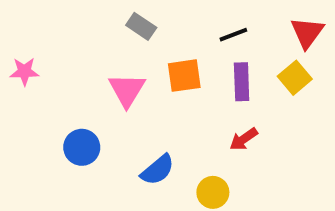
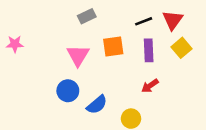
gray rectangle: (141, 26) -> (87, 16), turned -60
red triangle: (307, 33) -> (173, 20), moved
blue circle: (82, 147) -> (68, 91), moved

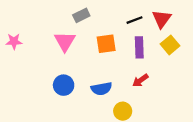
pink triangle: (78, 55) -> (65, 41), moved
blue semicircle: (97, 105) -> (101, 89), moved, turned 30

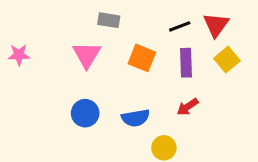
gray rectangle: (81, 15) -> (109, 20), turned 35
orange square: (106, 44) -> (142, 58), turned 30

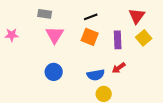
gray rectangle: (109, 20) -> (45, 14), moved
black line: (180, 26) -> (91, 17), moved
blue semicircle: (136, 118) -> (96, 75), moved

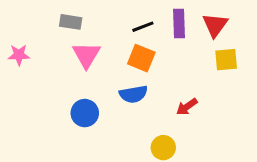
yellow square: (144, 38) -> (226, 60), turned 35
purple rectangle: (118, 40) -> (179, 24), moved
blue semicircle: (96, 75) -> (133, 94), moved

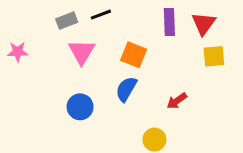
gray rectangle: (71, 22) -> (67, 21), turned -30
black line: (143, 27) -> (101, 15), moved
blue semicircle: (133, 94) -> (126, 89), turned 130

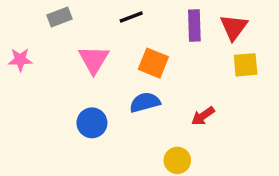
black line: (101, 15) -> (131, 17), moved
gray rectangle: (67, 21) -> (60, 17), moved
blue semicircle: (126, 89) -> (145, 102), turned 45

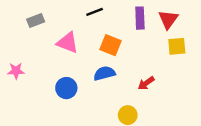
gray rectangle: (60, 17) -> (36, 21), moved
pink star: (20, 60) -> (16, 71), moved
pink triangle: (94, 60) -> (68, 43), turned -40

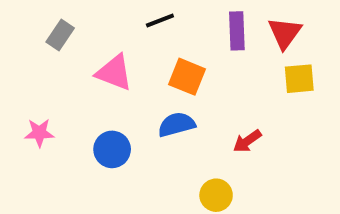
gray rectangle: (36, 21) -> (60, 35), turned -35
pink star: (16, 71) -> (39, 133), moved

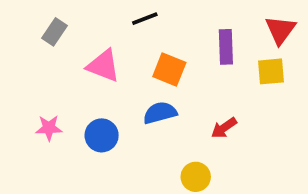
purple rectangle: (237, 31) -> (226, 47), moved
red triangle: (285, 33) -> (280, 30), moved
pink star: (39, 133) -> (49, 128), moved

